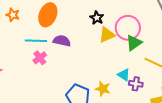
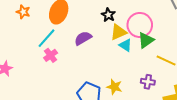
cyan line: (36, 41) -> (47, 38), turned -50
purple semicircle: (62, 41) -> (83, 38), moved, turned -42
cyan triangle: (124, 75) -> (126, 45), moved

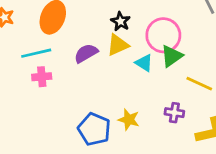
yellow triangle: (118, 32) -> (118, 45), moved
cyan line: (47, 38) -> (36, 53), turned 35
pink cross: (51, 55) -> (42, 77), turned 32

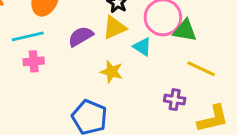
green triangle: (172, 56) -> (185, 31), moved, turned 45
yellow star: (129, 120) -> (111, 72), moved

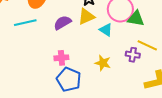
pink cross: (34, 61) -> (61, 58), moved
yellow star: (111, 72) -> (103, 63), moved
purple cross: (175, 100) -> (133, 55), moved

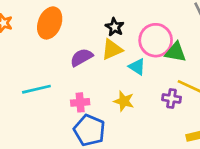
cyan line: (25, 23) -> (36, 89), moved
yellow star: (103, 63) -> (124, 101), moved

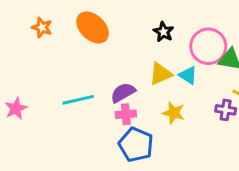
orange ellipse: (50, 23) -> (93, 27), turned -68
yellow triangle: (112, 49) -> (161, 74), moved
purple semicircle: (81, 57) -> (123, 93), moved

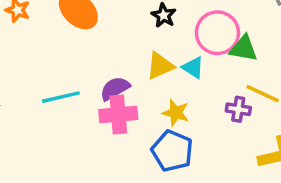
pink cross: (126, 114) -> (118, 114), size x1.5
blue pentagon: (136, 145) -> (172, 151), moved

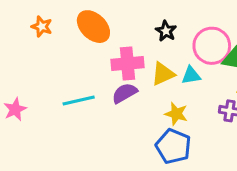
cyan triangle: (193, 68) -> (191, 75), turned -42
pink cross: (118, 114) -> (127, 64), moved

